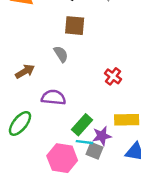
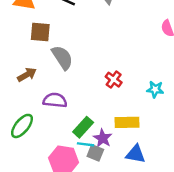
brown square: (75, 26) -> (40, 32), moved
gray semicircle: (61, 54) -> (62, 58), size x1.5
purple star: (102, 136) -> (103, 138), turned -30

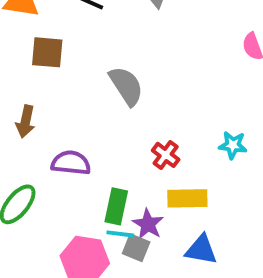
gray semicircle: (62, 58) -> (126, 86), moved
brown arrow: (27, 75) -> (25, 121), turned 132
red cross: (114, 80) -> (166, 155), moved
green rectangle: (83, 127) -> (116, 206), turned -30

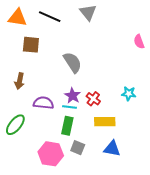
purple star: (148, 224) -> (73, 96), moved
cyan line: (120, 234) -> (69, 107), moved

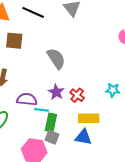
cyan line: (69, 107) -> (42, 110), moved
gray square: (78, 148) -> (52, 137), moved
blue triangle: (112, 149) -> (83, 137), moved

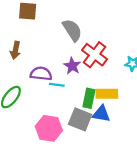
red cross: (77, 95) -> (95, 55), moved, size x1.6
green rectangle: (51, 122) -> (89, 98), moved
gray square: (52, 137) -> (80, 119), moved, size x1.5

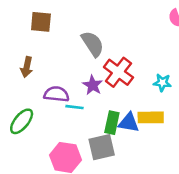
yellow rectangle: (107, 94) -> (151, 117), moved
blue triangle: (101, 114) -> (129, 123), moved
gray square: (80, 119) -> (102, 147), turned -35

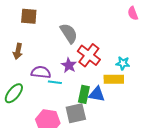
yellow rectangle: (151, 117) -> (114, 79), moved

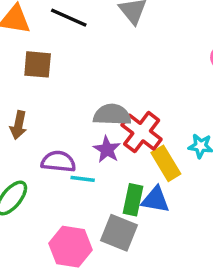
gray semicircle: (69, 33) -> (112, 115), moved, turned -55
yellow rectangle: (114, 79) -> (166, 163), moved, turned 60
gray square: (76, 113) -> (119, 233), turned 35

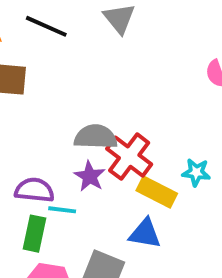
yellow rectangle: (166, 163) -> (157, 192), turned -32
green rectangle: (133, 200) -> (34, 234), moved

